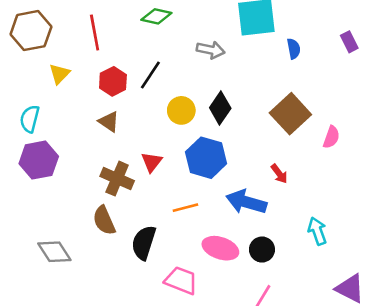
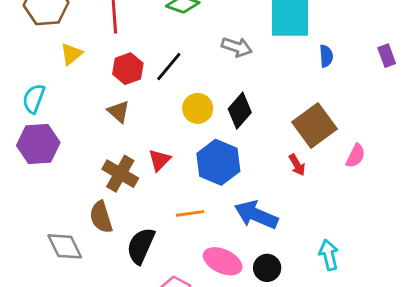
red arrow: (279, 174) -> (297, 165), moved
gray diamond: (54, 252) -> (65, 246), moved

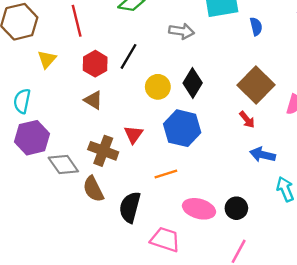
blue arrow: (256, 215) -> (263, 155), moved, size x0.7
gray diamond: (65, 246) -> (63, 164), moved

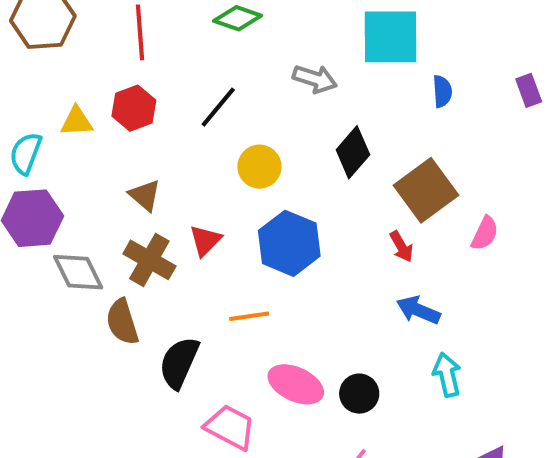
yellow triangle: (47, 59) -> (77, 121), moved, turned 36
red hexagon: (95, 64) -> (134, 108), moved
black diamond: (193, 83) -> (353, 152), moved
brown triangle: (93, 100) -> (145, 195), moved

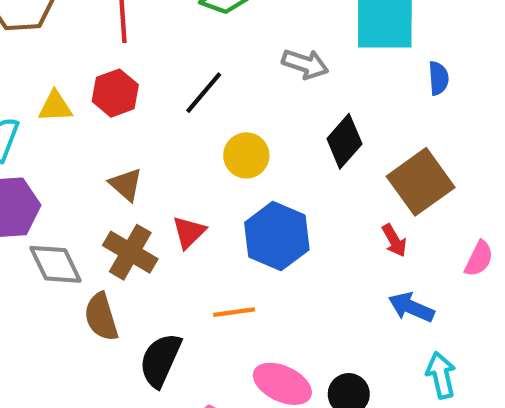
pink semicircle: (485, 233) -> (479, 259), moved

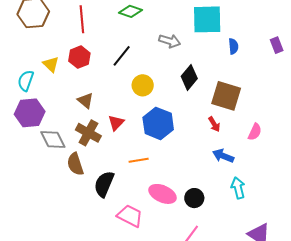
yellow triangle: (55, 106) -> (51, 64), turned 48
brown square: (421, 182) -> (226, 96), turned -36

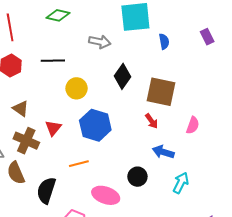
black line: (122, 56) -> (53, 61), turned 55
cyan arrow: (238, 188) -> (181, 183), turned 45
black circle: (194, 198) -> (137, 177), moved

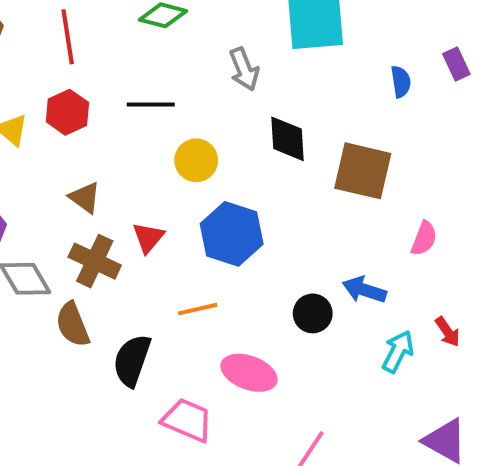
blue semicircle: (164, 41) -> (401, 82), moved
gray arrow: (100, 42) -> (244, 69), turned 55
black diamond: (122, 76) -> (287, 139), turned -40
red arrow: (151, 121) -> (448, 332), moved
black circle: (137, 177) -> (313, 313), moved

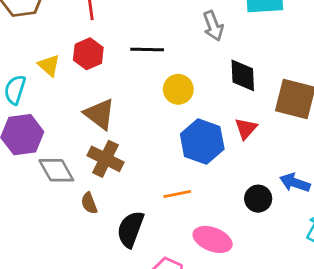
brown triangle: (85, 198) -> (100, 114), size x1.4
red triangle: (148, 237) -> (246, 129), moved
brown semicircle: (73, 325) -> (89, 203), size x0.7

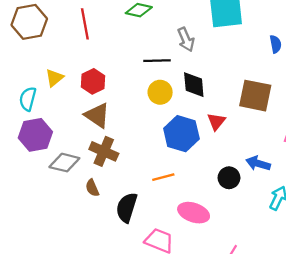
black line: (147, 49) -> (157, 61), moved
red hexagon: (88, 54) -> (93, 81), moved
yellow triangle: (49, 65) -> (54, 78), turned 42
black diamond: (243, 75) -> (194, 85), moved
gray diamond: (56, 170) -> (64, 163), turned -44

